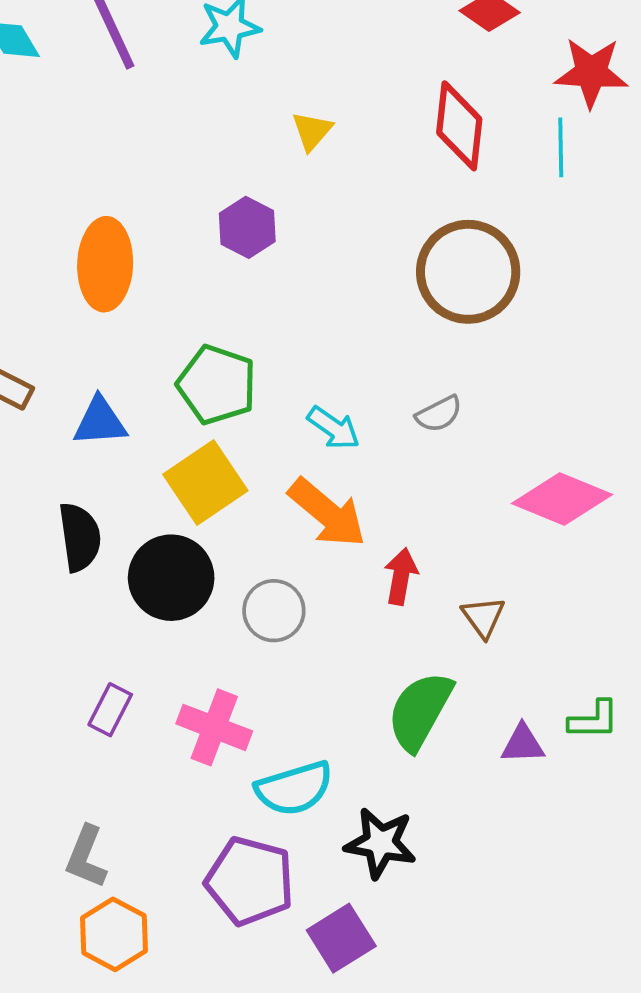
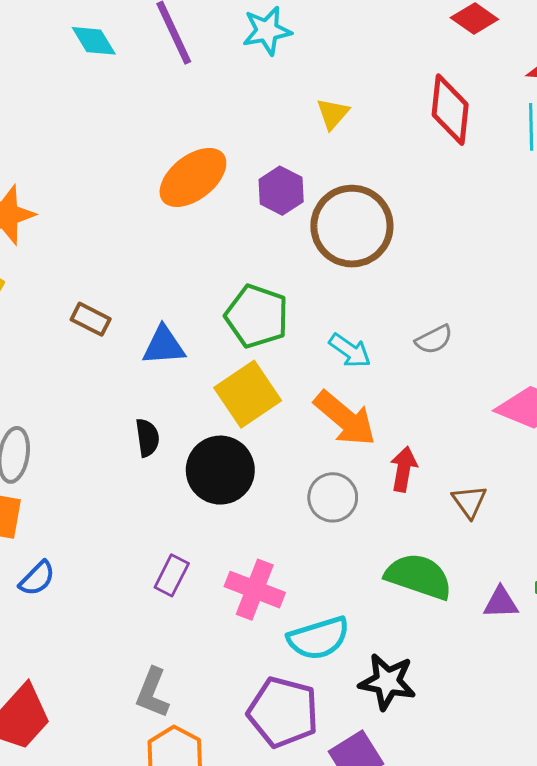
orange ellipse: (105, 264) -> (193, 177), moved, turned 50
brown circle: (468, 272) -> (352, 226), moved
black semicircle: (80, 537) -> (147, 438), size x0.7
gray circle: (274, 611) -> (333, 497), moved
green semicircle: (420, 711) -> (419, 576), turned 80

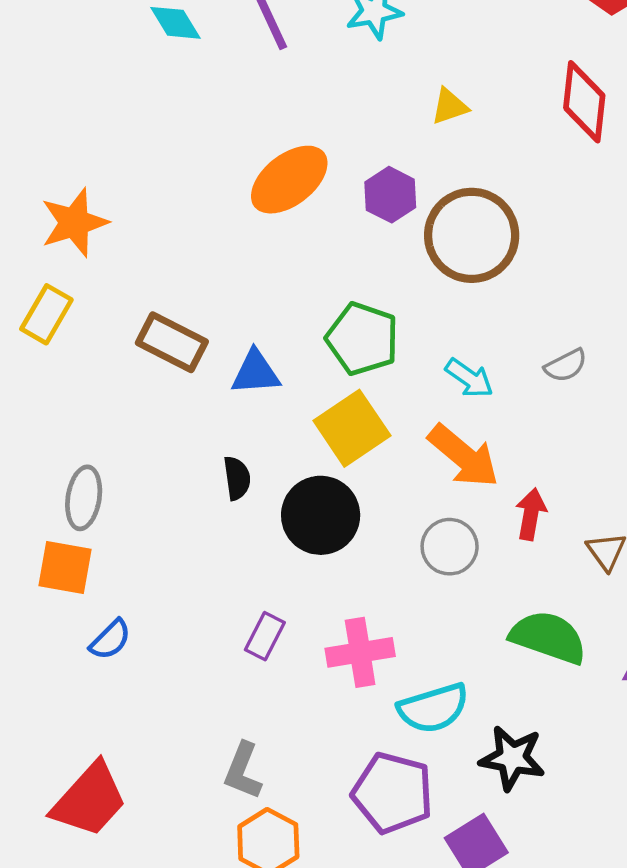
yellow triangle: (333, 114) -> (450, 106), turned 30
brown rectangle: (91, 319) -> (172, 342), size x1.5
pink cross: (255, 590) -> (360, 652), turned -30

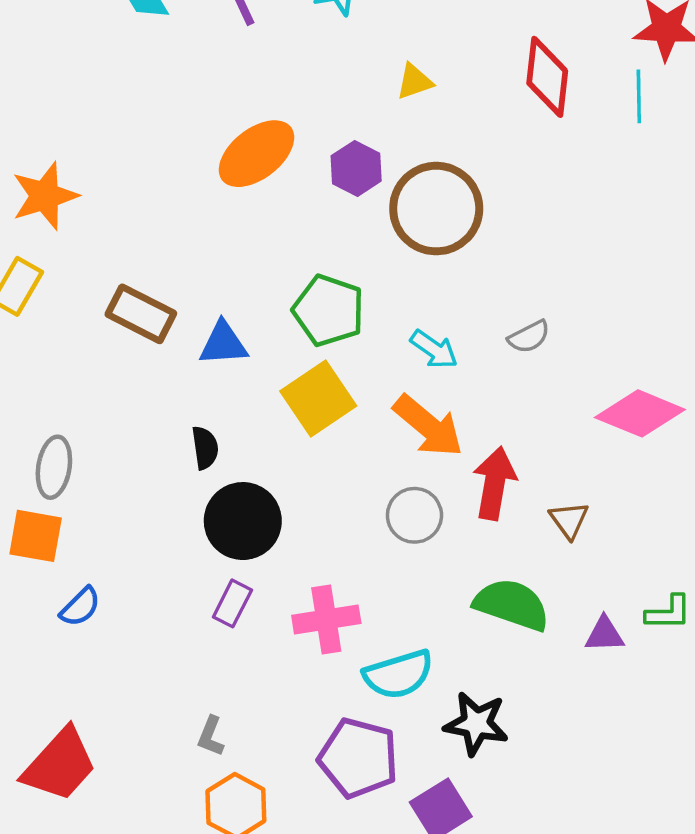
red arrow: (531, 514) -> (495, 483), size x1.4
black circle: (321, 515) -> (243, 521), moved
gray L-shape: (243, 771) -> (211, 736), size x0.7

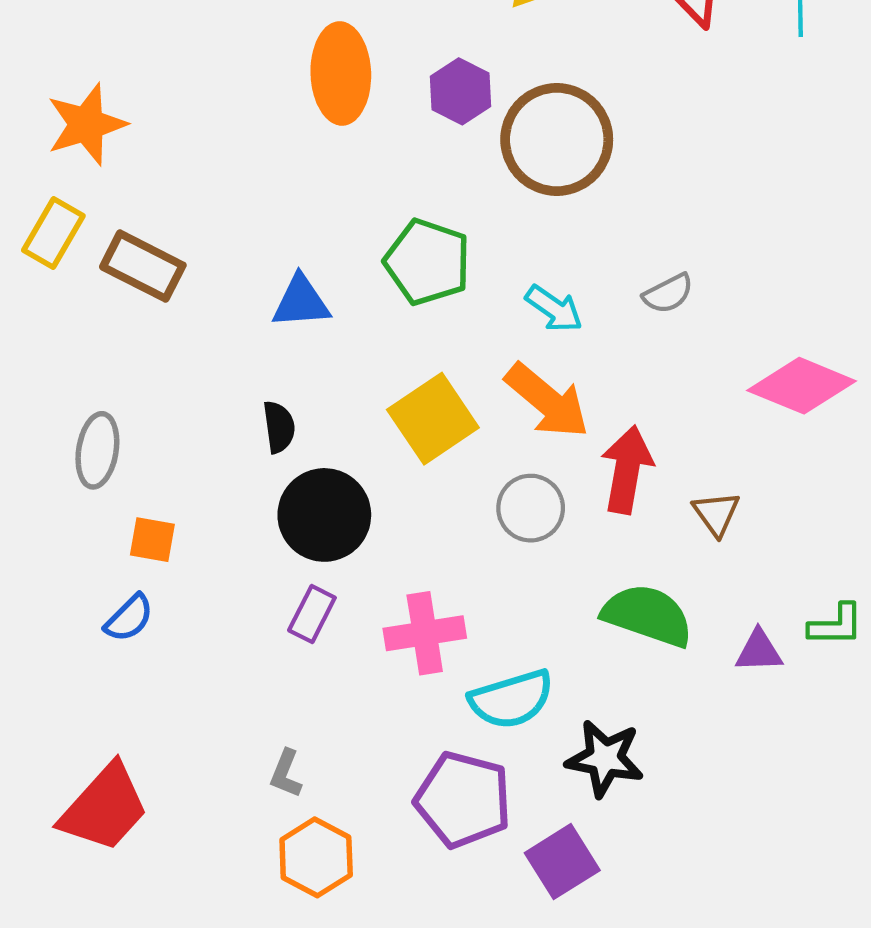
orange ellipse: (257, 154) -> (341, 73), turned -54
brown rectangle: (141, 314) -> (143, 266), moved
yellow square: (318, 399) -> (433, 419), moved
orange square: (36, 536) -> (152, 540), moved, size x0.7

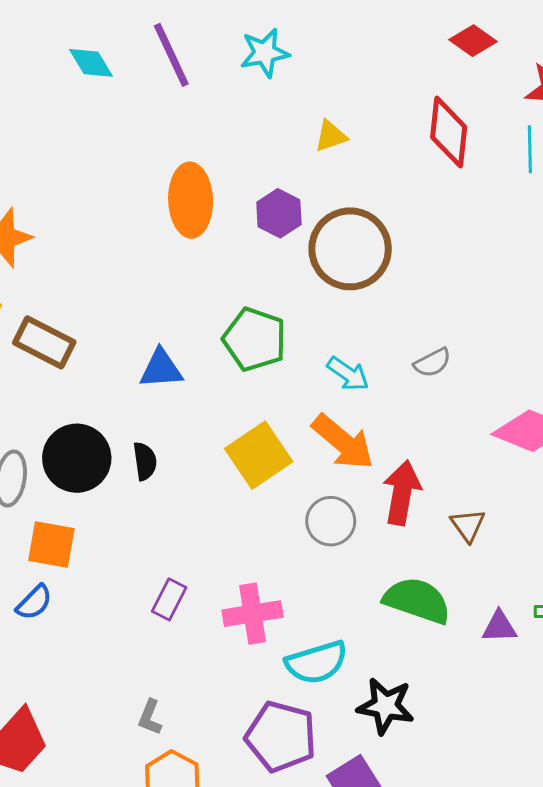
black circle: (324, 515) -> (77, 458), moved
orange square: (152, 540) -> (51, 545), size x1.4

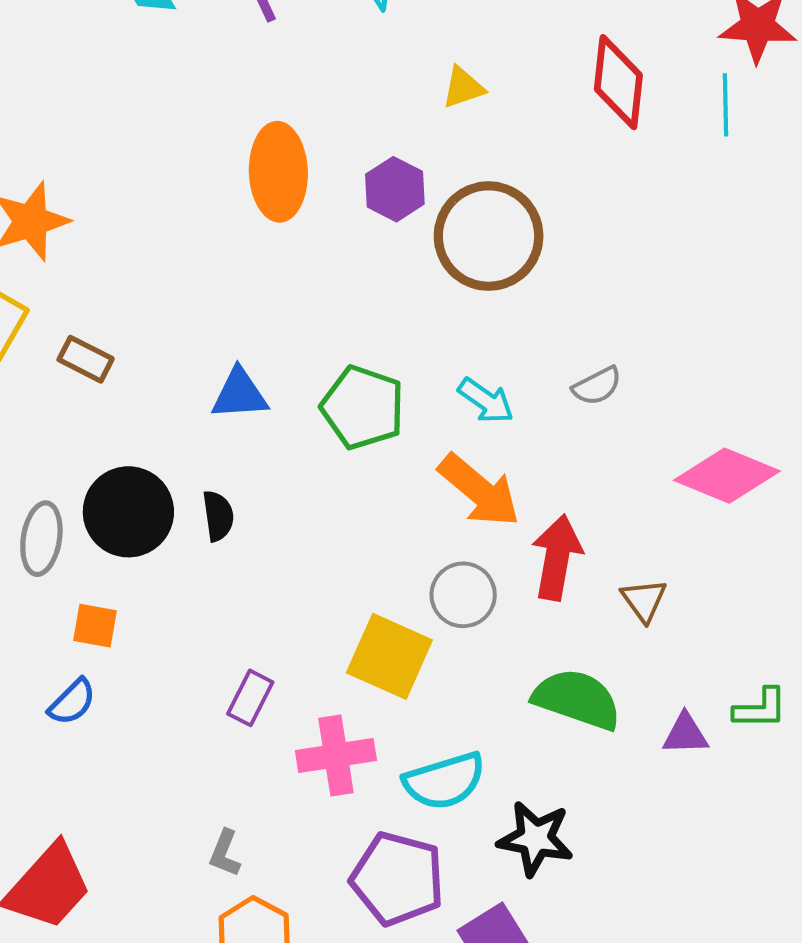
green pentagon: (255, 339) -> (363, 407), moved
brown rectangle: (44, 342) -> (86, 359), size x0.7
yellow square: (259, 455) -> (389, 656), moved, turned -32
orange square: (51, 545) -> (95, 626), size x0.7
pink cross: (253, 614) -> (336, 755), moved

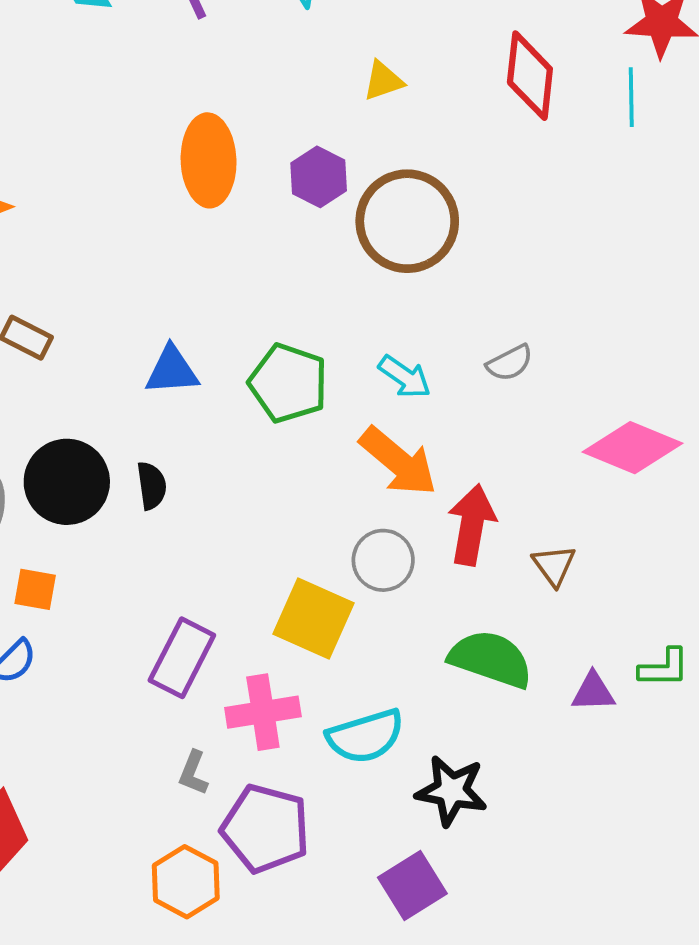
purple rectangle: (250, 698) -> (182, 658), size x1.5
gray L-shape: (225, 853) -> (193, 773), moved
purple pentagon: (398, 879) -> (265, 829), moved

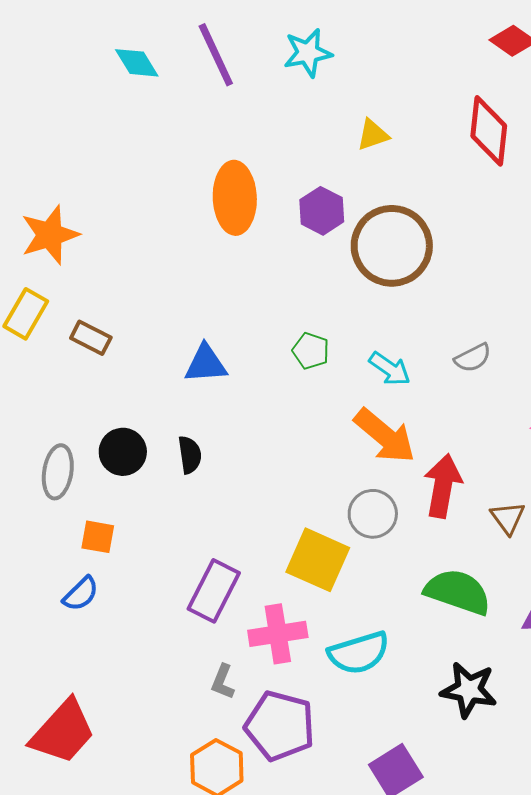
green pentagon: (288, 383) -> (311, 351), moved, size x0.6
black circle: (67, 482) -> (123, 452), size x0.7
black star: (451, 791) -> (469, 690), moved

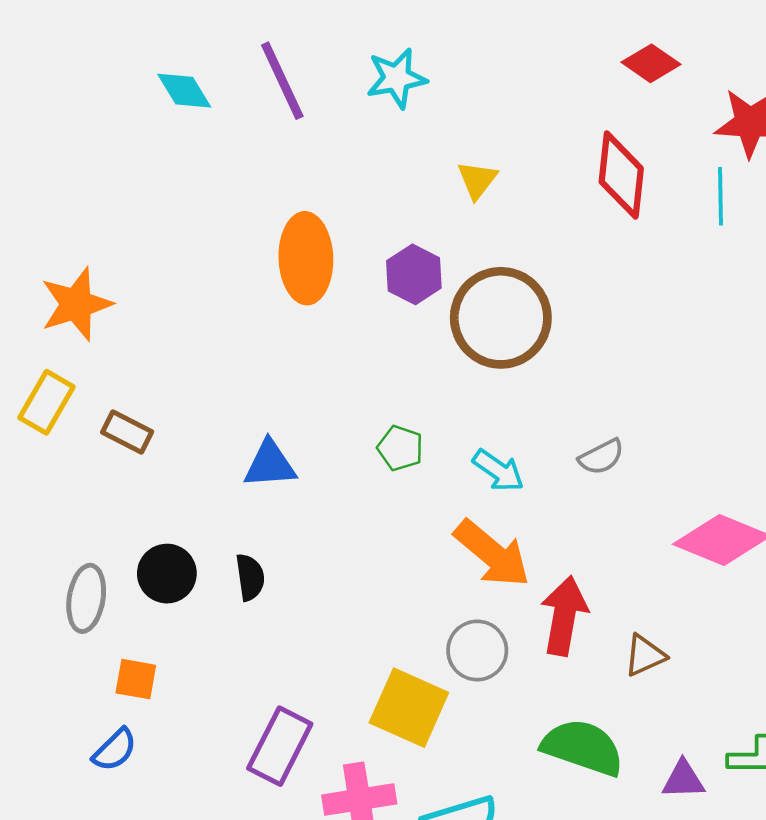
yellow triangle: (373, 135) -> (477, 180), turned -33
brown triangle: (508, 518) -> (645, 655), turned 42

